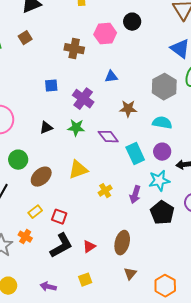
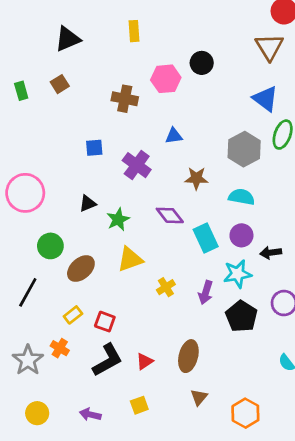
green star: (76, 128) -> (118, 219), moved, turned -30

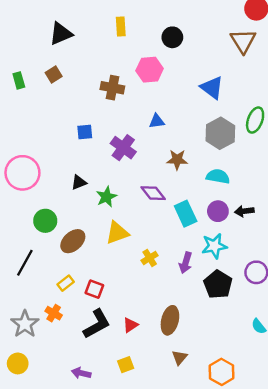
black circle: (202, 63) -> (172, 37), moved
blue triangle: (265, 99) -> (212, 88), moved
black arrow: (271, 253) -> (244, 211), moved
yellow circle: (37, 413) -> (18, 363), moved

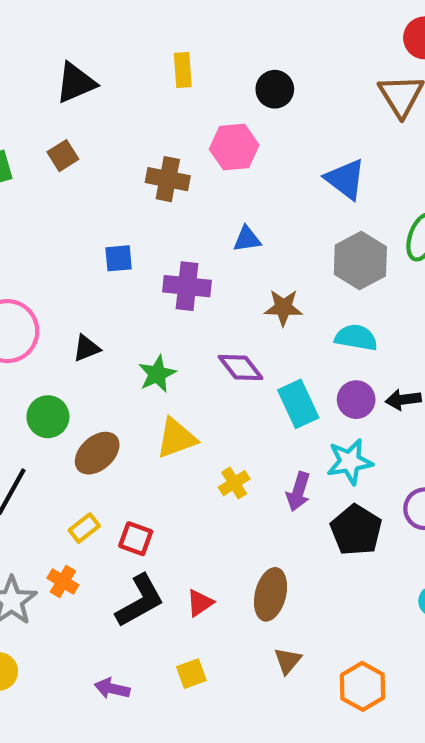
purple cross: (123, 148) -> (187, 286), turned -30
black triangle: (79, 182) -> (86, 348), moved

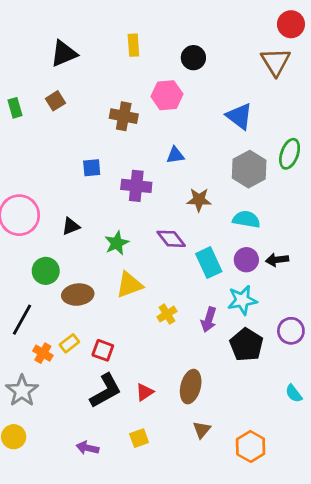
brown ellipse: (97, 453) -> (78, 295), turned 36
orange cross: (63, 582) -> (43, 353), moved

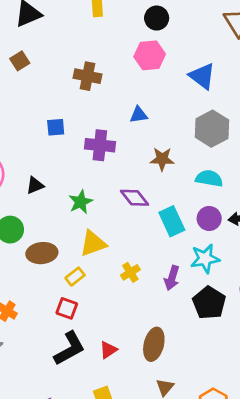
pink hexagon: (167, 95) -> (150, 55), moved
yellow rectangle: (69, 343) -> (75, 277), moved

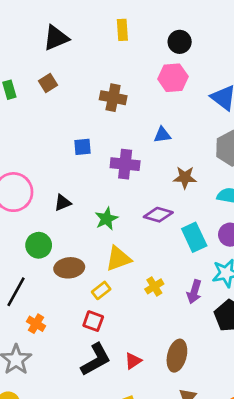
purple diamond: (135, 198) -> (158, 215), turned -36

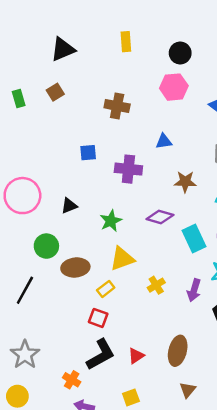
orange cross: (36, 324) -> (72, 380), moved

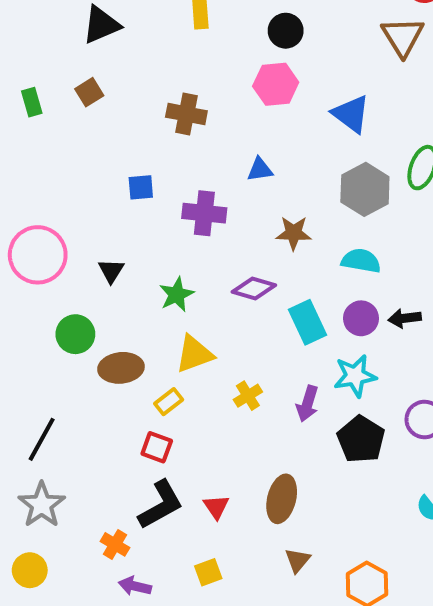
black triangle: (69, 206) -> (111, 271), turned -36
black line: (25, 290) -> (42, 439), moved
red triangle: (136, 356) -> (216, 507), turned -30

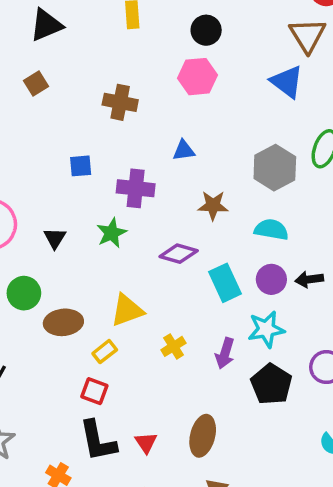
blue triangle: (351, 114) -> (287, 82), moved
green star: (177, 295) -> (112, 233), moved
black L-shape: (161, 505) -> (98, 441), turned 108

